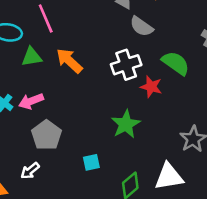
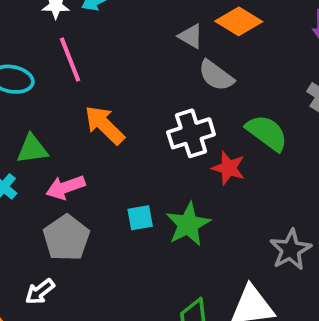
green triangle: (32, 57) -> (32, 149), moved
pink arrow: (31, 101) -> (65, 187), moved
cyan square: (91, 162) -> (140, 218), moved

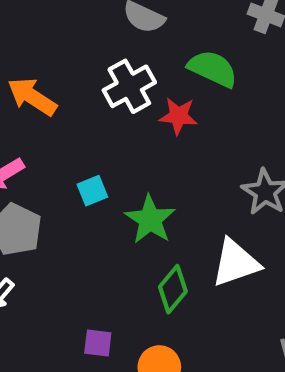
green star: (188, 224) -> (150, 219), moved

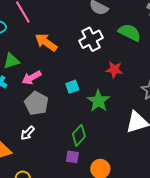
red star: (178, 116) -> (114, 70), moved
green diamond: (173, 289) -> (79, 135), moved

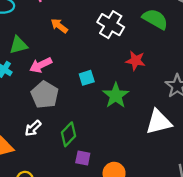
white cross: (91, 39) -> (111, 25), turned -35
orange arrow: (46, 42) -> (59, 26), size x0.7
green diamond: (79, 135) -> (69, 134), moved

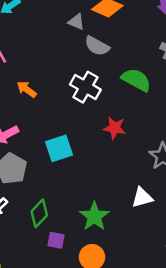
cyan square: (87, 78) -> (59, 148), size x1.5
green star: (116, 95) -> (94, 216), moved
white triangle: (159, 122) -> (142, 198), size x0.7

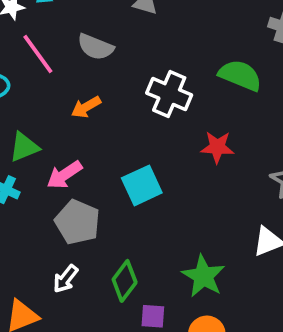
gray semicircle: (97, 46) -> (95, 47), moved
orange arrow: (27, 89) -> (86, 107), turned -60

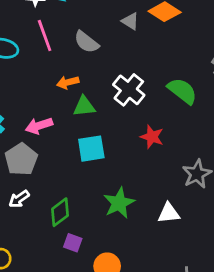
green triangle: (24, 147) -> (84, 106), moved
gray pentagon: (77, 222) -> (21, 159), moved
green star: (203, 276) -> (119, 203), moved

